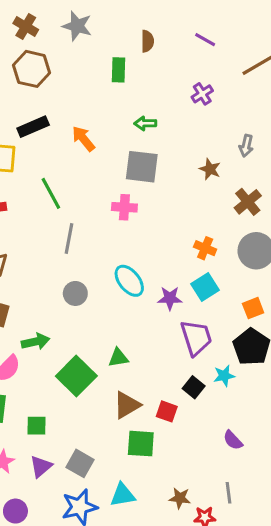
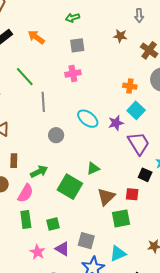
gray square: (142, 167) -> (77, 45), size x0.7
purple triangle: (41, 466) -> (62, 249), turned -35

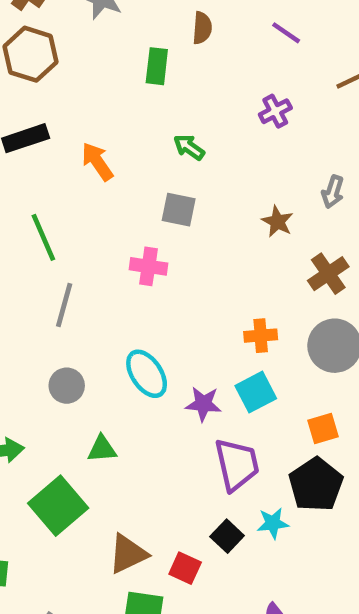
green arrow: (73, 18) -> (189, 147), turned 32
orange cross: (130, 86) -> (261, 336), turned -32
green triangle: (93, 168) -> (102, 449), moved

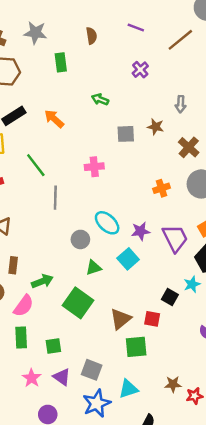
green rectangle: (157, 66) -> (61, 62), moved
gray square: (179, 210) -> (126, 134), moved
gray circle: (67, 386) -> (80, 239), moved
cyan square: (256, 392) -> (128, 259), moved
purple trapezoid: (237, 464) -> (175, 238), moved

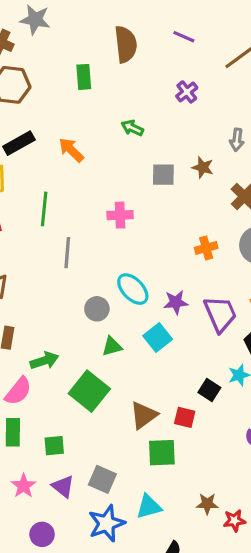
gray star: (35, 33) -> (35, 20), moved
brown semicircle: (91, 36) -> (126, 44), size x1.6
green line: (36, 165) -> (44, 209), turned 40

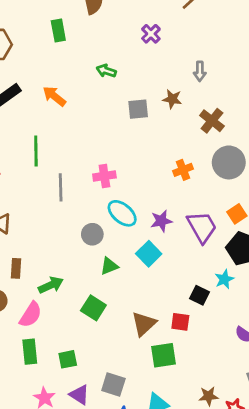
pink cross: (120, 215) -> (104, 176), moved
green square: (89, 391) -> (93, 308), size x0.7

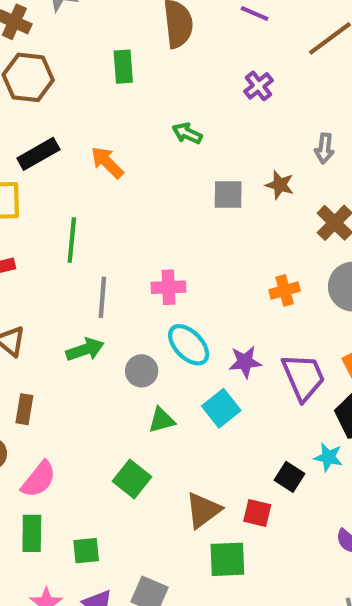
cyan star: (224, 279) -> (328, 457), turned 30
green arrow: (51, 285) -> (85, 350), moved

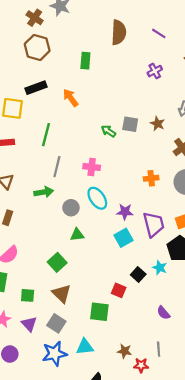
green rectangle: (123, 67) -> (85, 61), moved
green arrow: (187, 133) -> (109, 131), moved
cyan square: (221, 408) -> (124, 238), moved
brown triangle: (203, 510) -> (62, 294), moved, turned -48

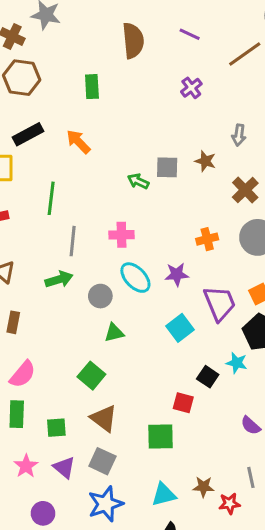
purple star: (125, 212) -> (177, 274), moved
cyan triangle: (85, 347) -> (164, 495), moved

